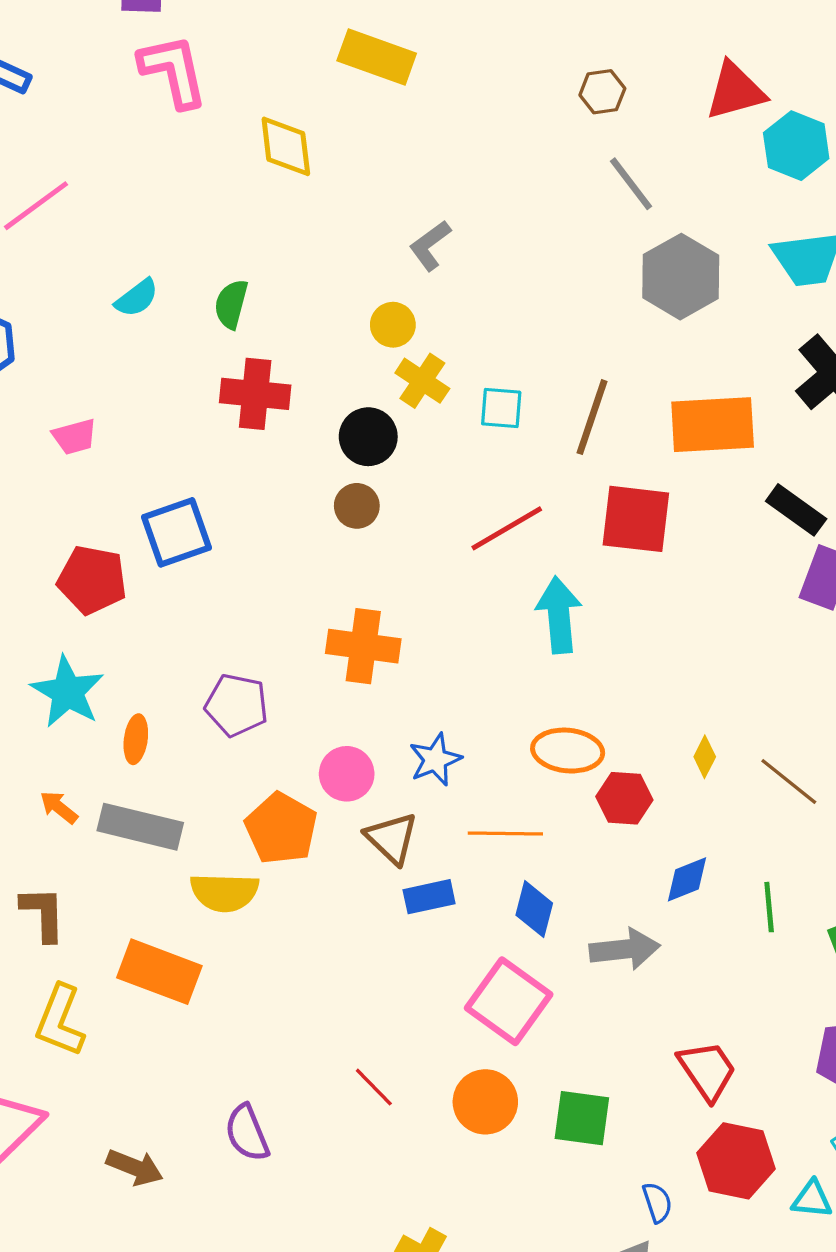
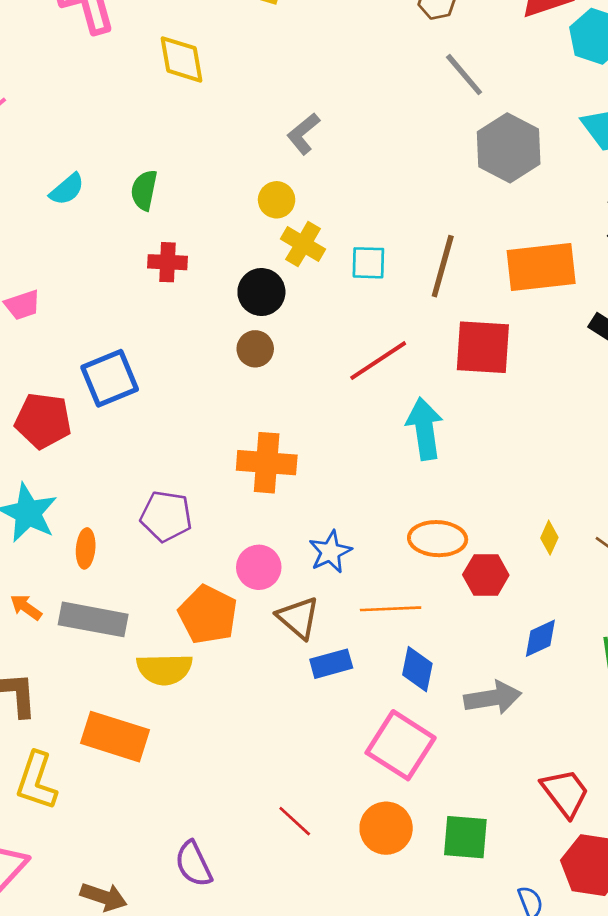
red cross: (255, 394) -> (168, 262), size x0.7

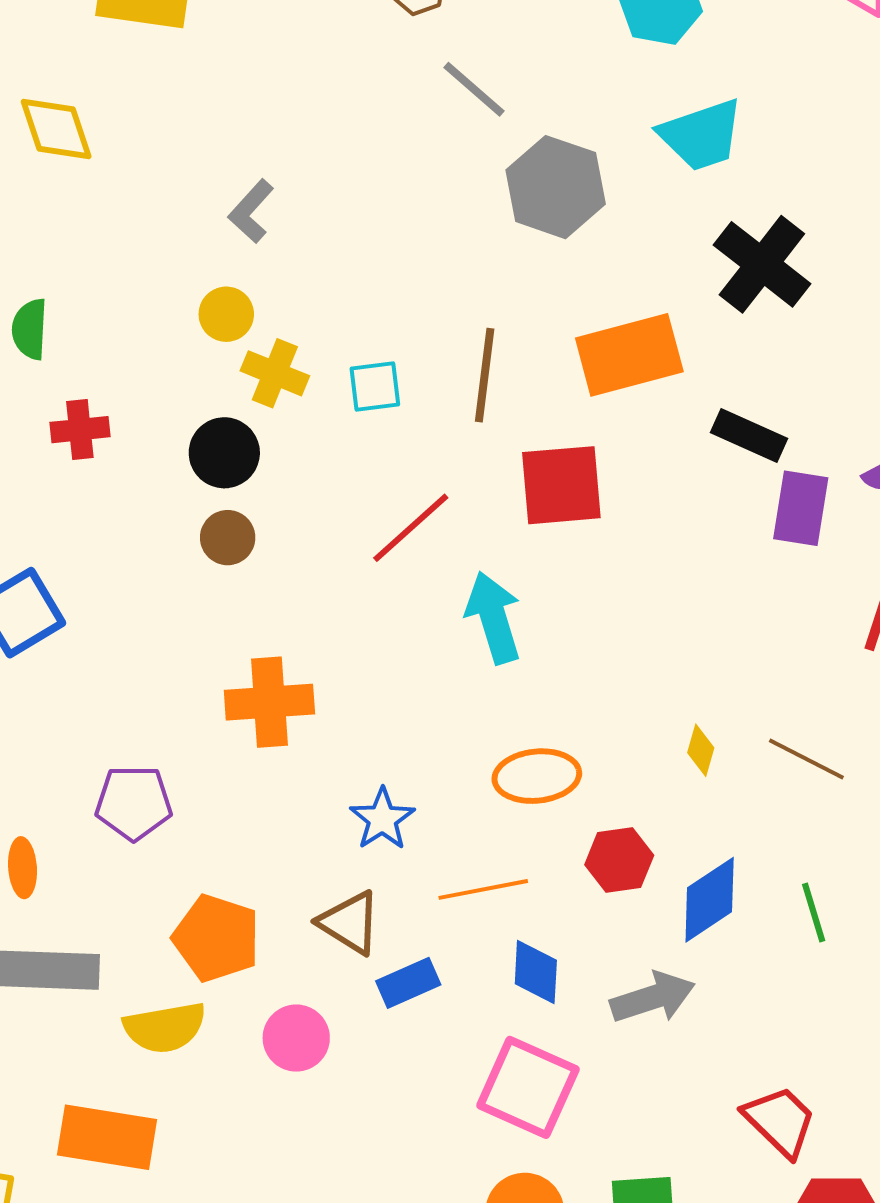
pink circle: (259, 567) -> (296, 1038), moved
red hexagon: (486, 575) -> (619, 860), moved
blue diamond: (540, 638) -> (710, 900), size x1.4

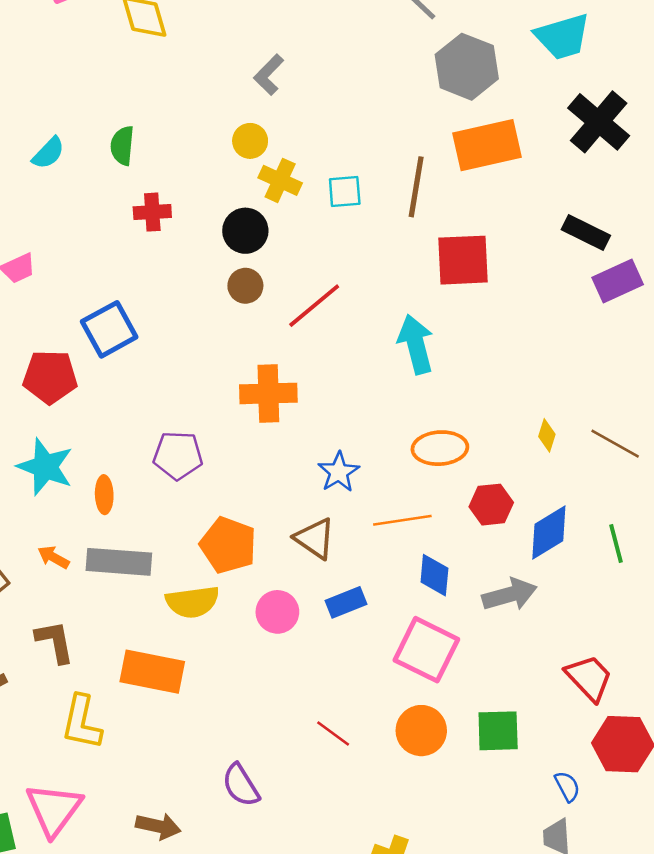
orange rectangle: (629, 355) -> (487, 145), moved
purple rectangle: (801, 508) -> (618, 281), turned 54
red line: (411, 528) -> (314, 306), moved
blue rectangle: (408, 983) -> (346, 602), moved

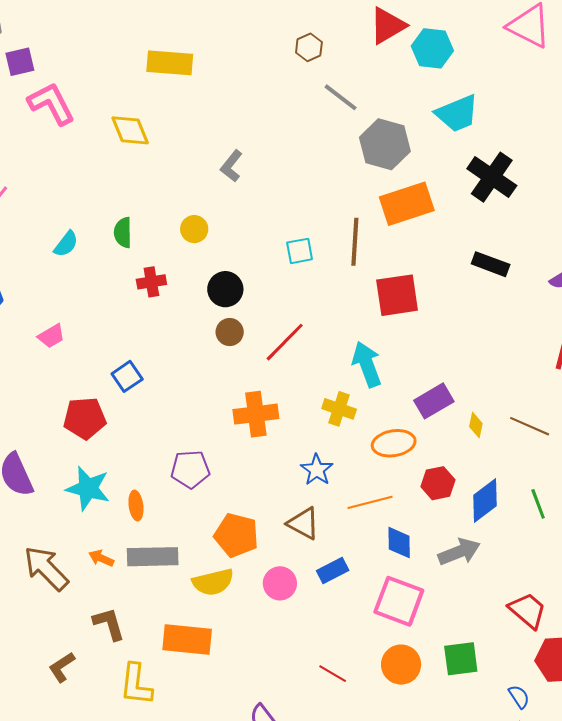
yellow circle: (250, 141) -> (194, 229), moved
yellow cross: (280, 180) -> (339, 409), moved
purple rectangle: (618, 281) -> (434, 401), moved
blue square: (109, 329) -> (127, 376), size x0.7

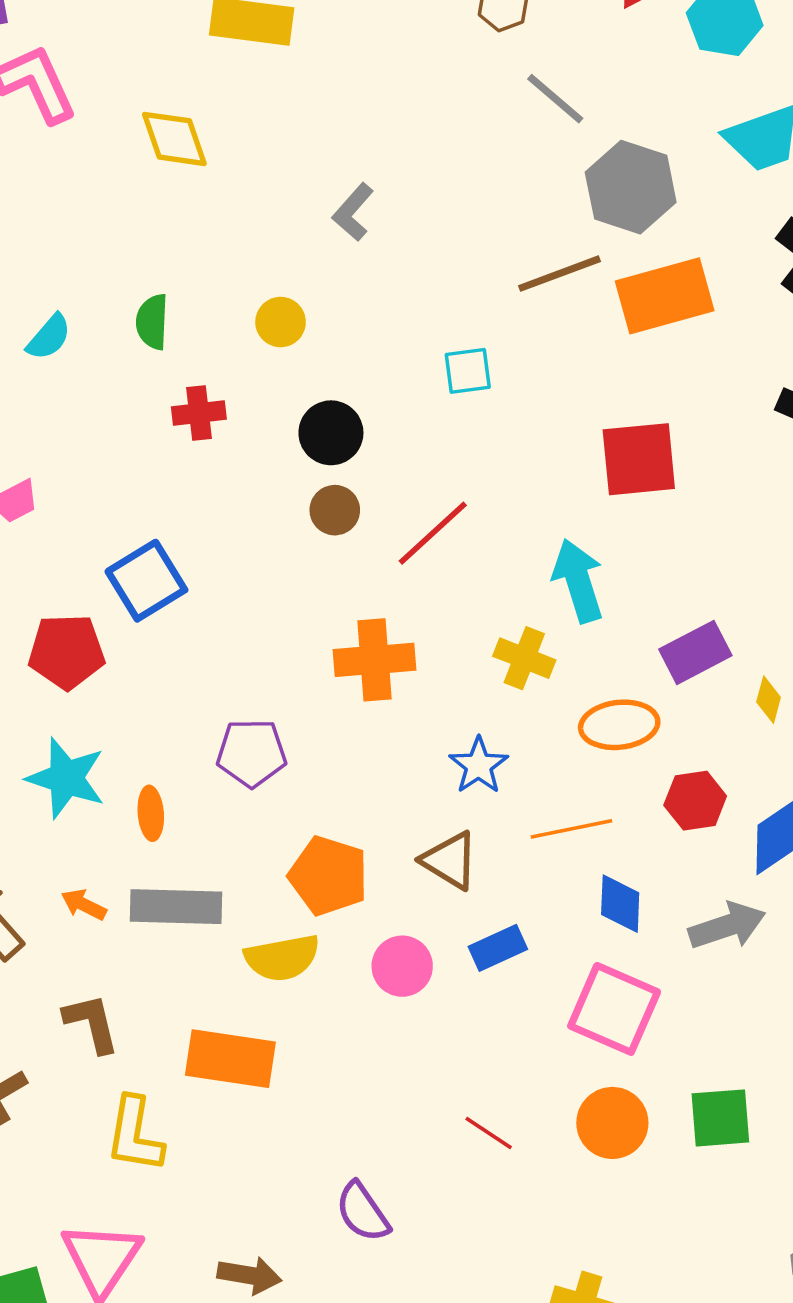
brown line: (355, 242) -> (559, 274), moved, turned 63
blue square: (127, 376) -> (146, 581), size x1.4

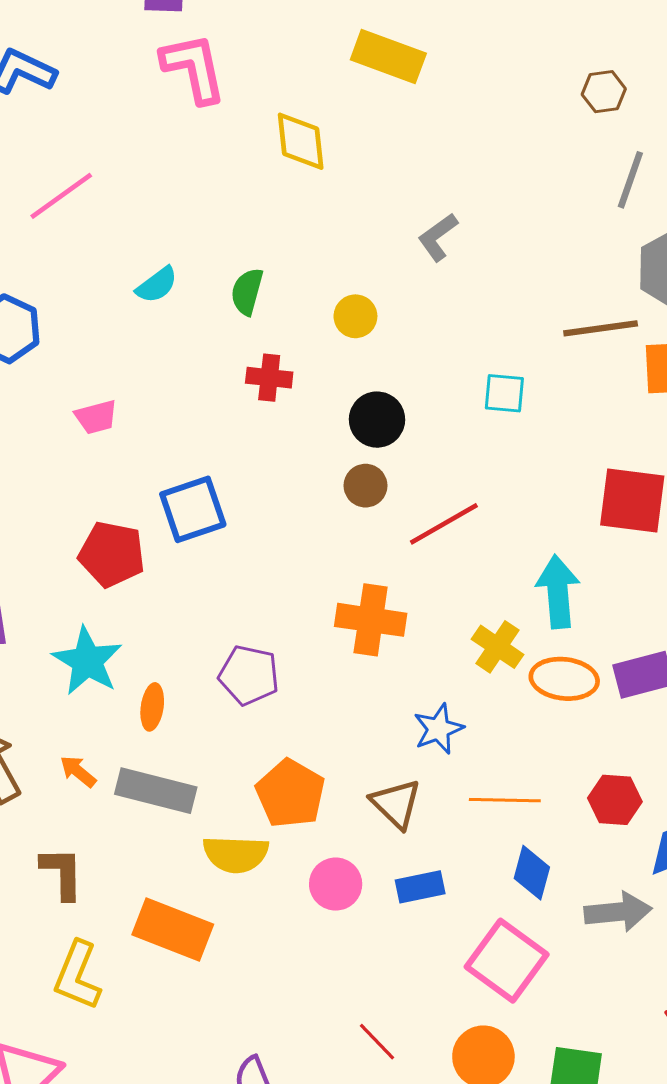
gray line: (555, 99) -> (630, 180), turned 56
orange ellipse: (619, 725) -> (564, 679), moved

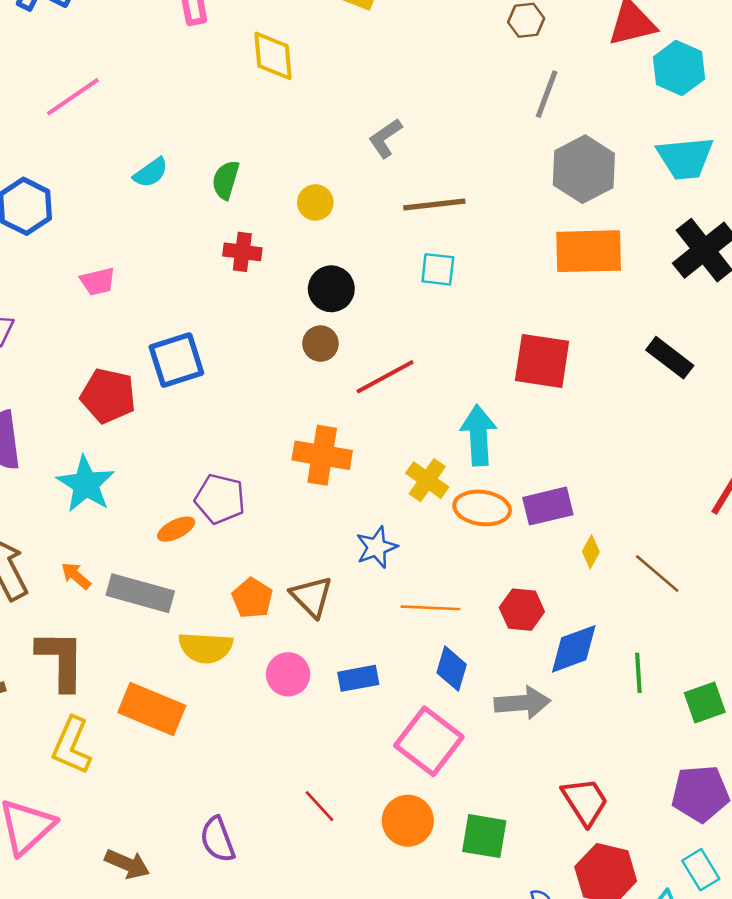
brown line: (601, 328) -> (434, 205), moved
orange ellipse: (152, 707) -> (176, 529), moved, turned 54
orange pentagon: (290, 794) -> (252, 598), size x0.7
brown triangle: (396, 804) -> (312, 597), moved
brown L-shape: (62, 873) -> (61, 660), size x1.4

